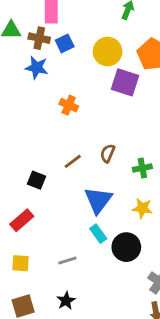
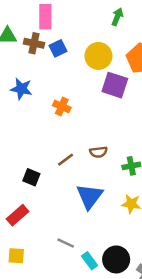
blue star: (37, 68) -> (21, 89), moved
brown semicircle: (108, 153) -> (98, 152), turned -120
cyan rectangle: (98, 234) -> (90, 261), moved
black circle: (126, 247) -> (116, 259), moved
gray line: (67, 260) -> (66, 243), moved, turned 42

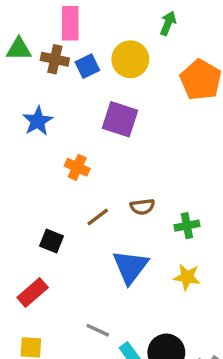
yellow circle: (98, 56) -> (130, 59), moved
purple square: (115, 85) -> (120, 119), moved
blue star: (21, 89) -> (38, 121), turned 30
orange cross: (62, 107) -> (77, 167), moved

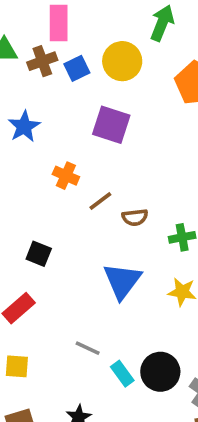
green arrow: (168, 23) -> (162, 23), size x1.4
brown cross: (55, 59) -> (42, 61), turned -32
brown line: (98, 217) -> (100, 201), moved

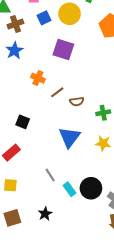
brown cross: (42, 61) -> (15, 24), moved
gray line: (88, 348) -> (50, 175), turned 32

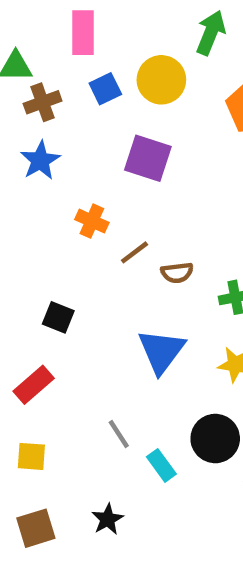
black circle: (91, 188) -> (215, 439), moved

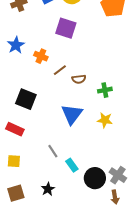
blue star: (40, 161) -> (16, 45), moved
black square: (58, 317) -> (26, 99), size x1.5
red rectangle: (34, 385) -> (15, 129), turned 66
black circle: (215, 439) -> (95, 178), moved

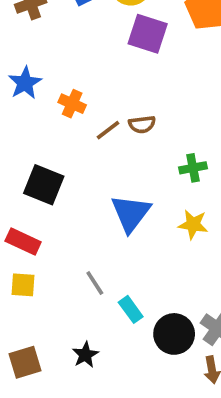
purple square: (66, 28) -> (148, 34), moved
brown semicircle: (79, 79) -> (142, 124), moved
yellow square: (14, 161) -> (23, 285), moved

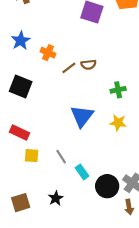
black square: (44, 185) -> (21, 87), moved
yellow square: (23, 285) -> (32, 156), moved

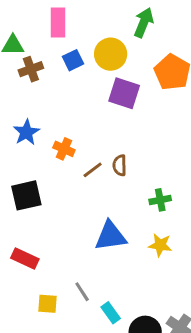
brown semicircle: (89, 65) -> (120, 165), turned 96
black square: (21, 87) -> (26, 195), turned -35
blue triangle: (82, 116) -> (111, 236), turned 45
yellow square: (32, 156) -> (47, 304), moved

